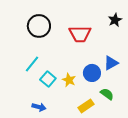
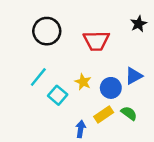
yellow star: (69, 80) -> (83, 82), moved
yellow rectangle: (86, 106) -> (104, 114), moved
blue arrow: (39, 107) -> (81, 129), moved, turned -96

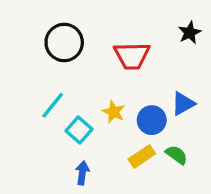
blue arrow: (81, 129) -> (82, 173), moved

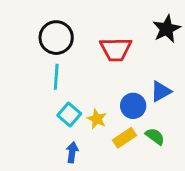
black star: (190, 33) -> (167, 29), size x1.4
cyan line: (53, 105) -> (56, 77), moved, turned -35
yellow star: (114, 112) -> (97, 119), moved

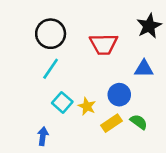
cyan line: (56, 77) -> (51, 69), turned 30
blue triangle: (161, 91) -> (144, 69), moved, turned 30
blue arrow: (72, 152) -> (43, 136), moved

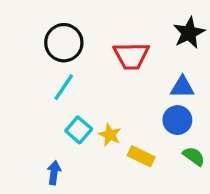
blue circle: (119, 95) -> (177, 120), moved
green semicircle: (139, 122) -> (194, 156), moved
yellow rectangle: (111, 123) -> (141, 156), turned 60

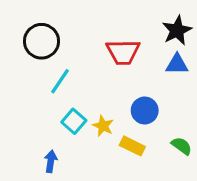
black circle: (64, 43) -> (41, 41), moved
blue triangle: (182, 87) -> (177, 64), moved
blue circle: (177, 120) -> (145, 111), moved

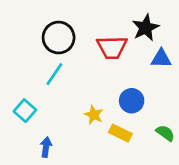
black star: (177, 30) -> (146, 28), moved
black circle: (41, 41) -> (59, 38), moved
cyan square: (74, 121) -> (25, 111), moved

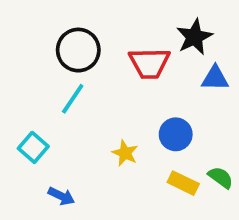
yellow rectangle: (120, 133) -> (183, 183), moved
blue arrow: (46, 147) -> (61, 196), turned 108

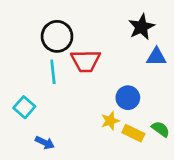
red trapezoid: (149, 63) -> (86, 61), moved
cyan line: (73, 99) -> (53, 72), turned -40
yellow star: (125, 153) -> (110, 121), moved, turned 30

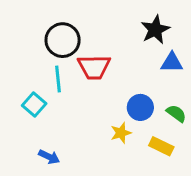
cyan square: (24, 107) -> (34, 104), moved
green semicircle: (161, 129) -> (176, 113), moved
yellow rectangle: (133, 133) -> (161, 146), moved

